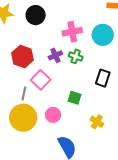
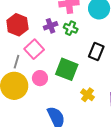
green square: (75, 98) -> (67, 69), size x1.6
pink circle: (53, 115) -> (40, 78), moved

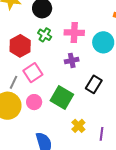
purple cross: (51, 26) -> (72, 60), moved
green cross: (71, 28) -> (45, 35), moved

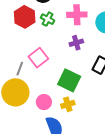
red hexagon: (20, 46) -> (25, 17), moved
pink circle: (34, 102) -> (44, 102), moved
yellow cross: (78, 126) -> (68, 104), moved, turned 32

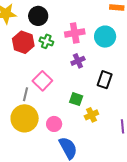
green square: (69, 80) -> (76, 99), size x0.6
yellow cross: (68, 104) -> (91, 115), moved

